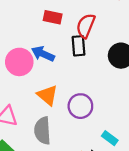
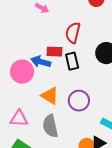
red rectangle: (53, 17) -> (54, 52), moved
black rectangle: (78, 46) -> (72, 61), moved

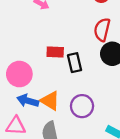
red semicircle: (73, 33) -> (102, 30), moved
blue arrow: (41, 62) -> (28, 101), moved

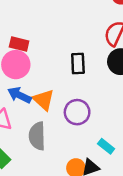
red rectangle: (55, 52) -> (19, 44), moved

